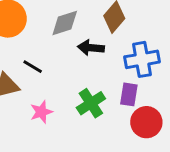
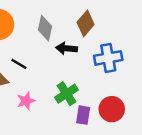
gray diamond: (65, 23) -> (45, 28), turned -60
purple rectangle: (129, 94) -> (83, 115), moved

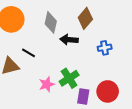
blue cross: (108, 58) -> (105, 48), size x0.6
pink star: (26, 101) -> (47, 84), moved

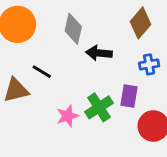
brown diamond: (85, 18) -> (140, 23), moved
purple rectangle: (83, 97) -> (129, 96), moved

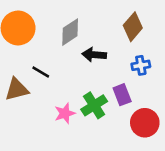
gray diamond: (73, 29) -> (70, 32), turned 44
purple rectangle: (129, 96) -> (122, 95), turned -30

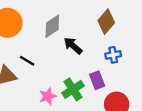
black arrow: (94, 55) -> (73, 46), turned 36

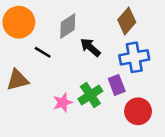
blue cross: (113, 55) -> (134, 57), size x1.6
black line: (27, 61) -> (43, 52), moved

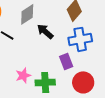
green cross: (90, 95) -> (45, 82), moved, turned 30

